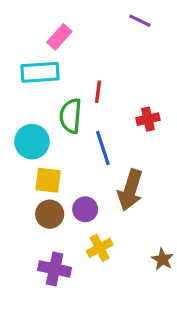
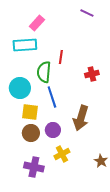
blue line: (103, 148) -> (52, 97), moved

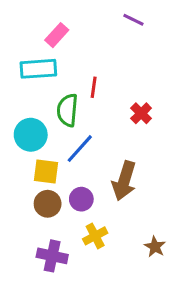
red cross: (92, 74) -> (141, 113), turned -32
blue line: (52, 97) -> (80, 149), turned 60

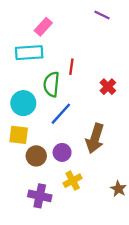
yellow square: (46, 172) -> (19, 135), moved

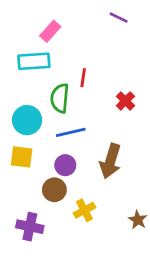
blue line: (61, 114) -> (71, 132), turned 35
purple circle: (62, 152) -> (65, 165), moved
brown circle: (36, 156) -> (54, 190), moved
purple cross: (40, 196) -> (30, 227), moved

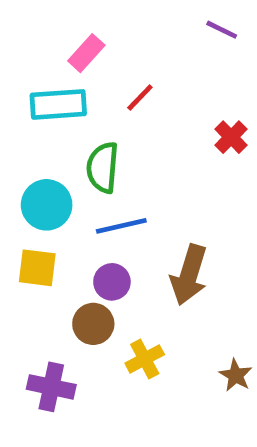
purple line: (119, 18) -> (222, 30), moved
red line: (83, 78) -> (140, 97), moved, turned 36
red cross: (125, 101) -> (231, 137), moved

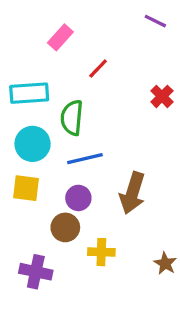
cyan rectangle: (58, 104) -> (29, 93), moved
yellow cross: (145, 359) -> (101, 252), turned 30

